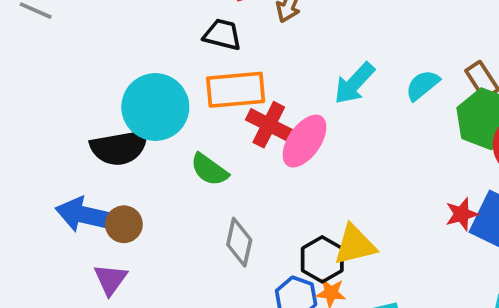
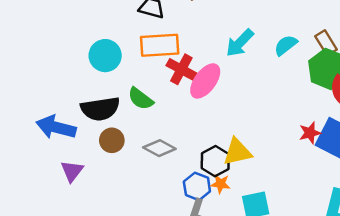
cyan circle: (155, 107) -> (105, 56), size x0.7
black semicircle: (119, 148) -> (100, 109), moved
brown circle: (124, 224) -> (112, 140), moved
gray diamond: (239, 242) -> (159, 148), turned -76

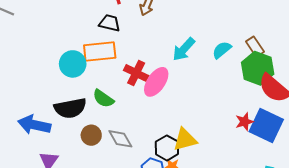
orange rectangle: (160, 45) -> (100, 51), moved
brown circle: (112, 140) -> (91, 135), moved
gray diamond: (159, 148) -> (120, 139), turned 35

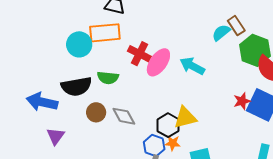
brown rectangle: (255, 47) -> (236, 26), moved
cyan arrow: (184, 49) -> (192, 66), moved, turned 75
green semicircle: (103, 99) -> (108, 78), turned -30

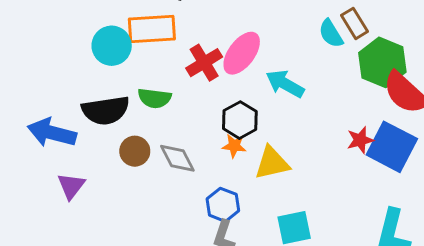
cyan semicircle: (221, 33) -> (331, 34), turned -84
red cross: (139, 54) -> (204, 63), turned 30
pink ellipse: (158, 62) -> (242, 53), moved
black hexagon: (168, 125) -> (240, 120), moved
orange star: (173, 143) -> (234, 146), moved

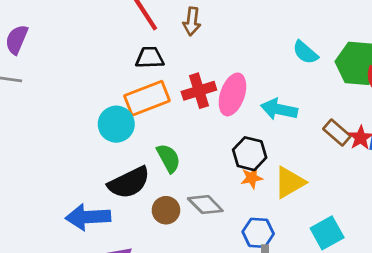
brown rectangle: (354, 23) -> (337, 132), moved
red cross: (204, 63) -> (199, 91), moved, turned 32
green semicircle: (154, 98) -> (169, 158), turned -108

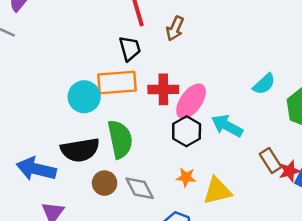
cyan semicircle: (305, 52) -> (264, 84), turned -100
black trapezoid: (150, 58) -> (130, 49), turned 60
black hexagon: (250, 154) -> (187, 131), moved
green semicircle: (169, 158) -> (120, 139), size x1.4

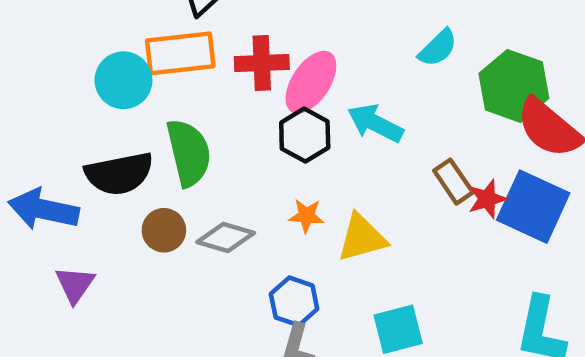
gray diamond: (140, 188) -> (226, 237), turned -44

